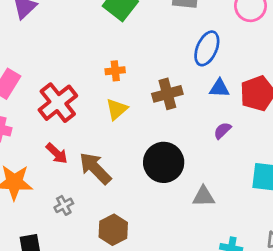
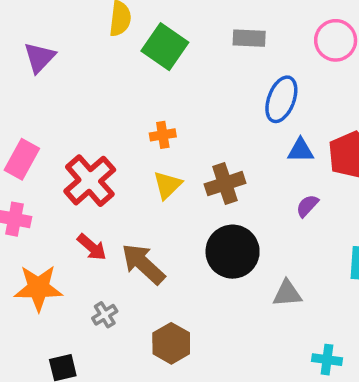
brown cross: (167, 94) -> (225, 184), moved

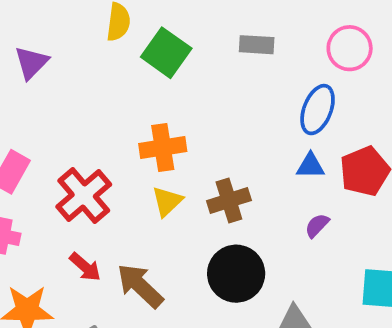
blue ellipse: (281, 99) -> (318, 110), moved
orange cross: (163, 135) -> (163, 148), size x1.6

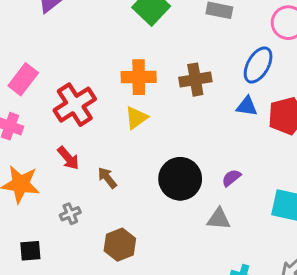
brown cross: (229, 201) -> (195, 80), moved
purple semicircle: (317, 226) -> (231, 178), moved
brown arrow: (140, 286) -> (107, 178), size x0.6

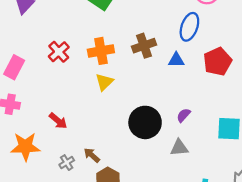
red cross: (75, 105) -> (59, 52), moved, size x0.7
blue triangle: (247, 106) -> (176, 60), moved
brown arrow: (107, 178) -> (92, 155), moved

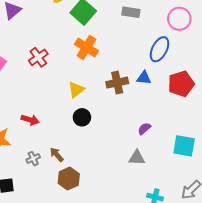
brown cross: (144, 46) -> (117, 83), moved
orange cross: (101, 51) -> (86, 48), moved, turned 35
red arrow: (58, 121) -> (30, 120), turned -30
black circle: (145, 122) -> (82, 117), moved, size x0.6

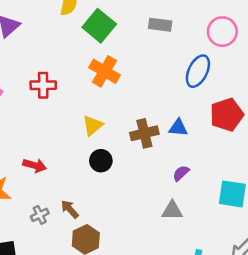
red cross: (38, 57) -> (43, 85), turned 36
blue triangle: (144, 78) -> (178, 128), moved
brown cross: (117, 83) -> (144, 133), moved

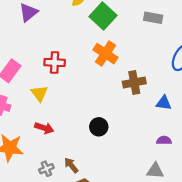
yellow triangle: (93, 125) -> (39, 93), moved, turned -30
brown cross: (144, 133) -> (134, 83), moved
purple semicircle: (181, 173) -> (164, 140), turned 40

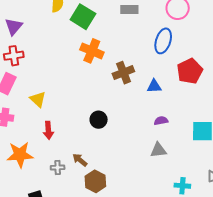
red cross: (55, 62) -> (14, 56), moved
red arrow: (44, 128) -> (48, 130), turned 78
gray cross: (46, 169) -> (58, 167), turned 32

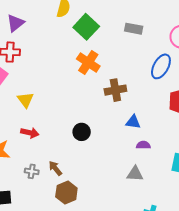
blue triangle: (154, 86) -> (133, 122), moved
red arrow: (48, 130) -> (30, 133), turned -84

